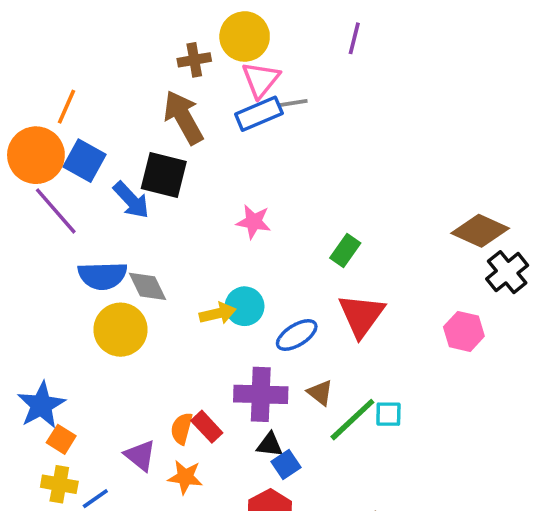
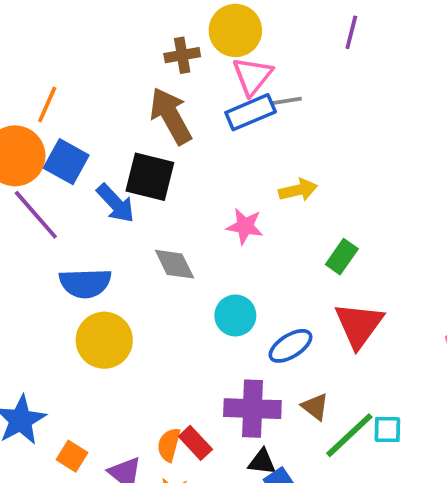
gray diamond: (147, 286) -> (175, 264), moved
yellow arrow: (218, 313) -> (298, 190), moved
orange square: (61, 439) -> (72, 456), moved

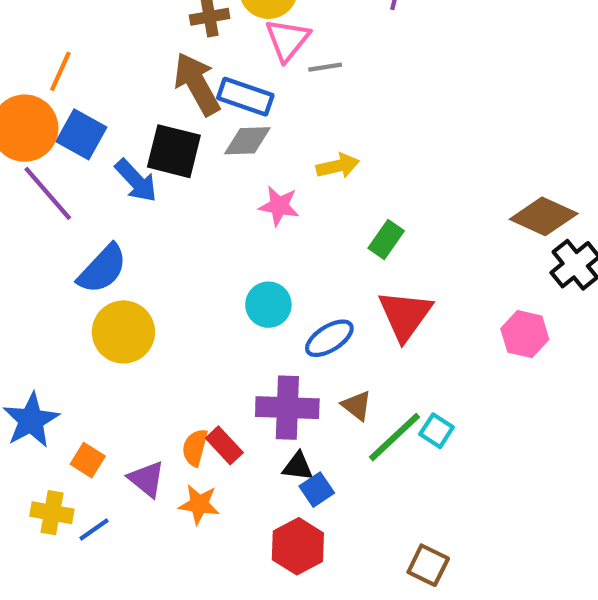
blue rectangle: (251, 112) -> (245, 97), moved, turned 42
gray diamond: (175, 264) -> (247, 141), moved, turned -66
blue semicircle: (85, 283) -> (102, 269), turned -45
cyan square: (387, 430) -> (437, 431), turned 32

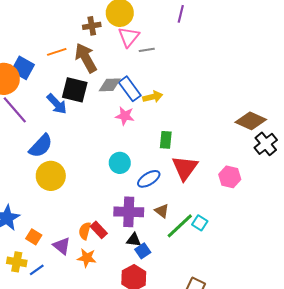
orange line: (60, 71) -> (57, 52), moved, turned 48
blue rectangle: (245, 97) -> (130, 89), moved, turned 35
blue square: (81, 134) -> (23, 68), moved
green rectangle: (386, 239) -> (166, 140), moved, turned -30
pink hexagon: (525, 334) -> (230, 177), moved

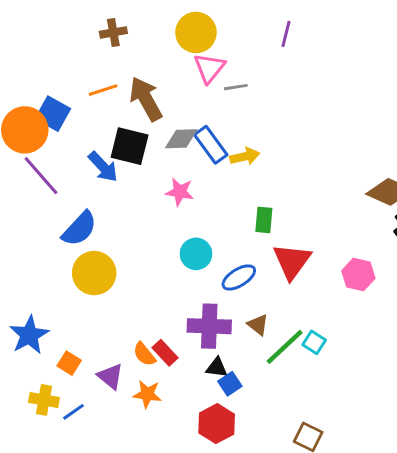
brown cross: (92, 26) -> (113, 32), moved
pink star: (125, 116) -> (180, 192), moved
orange semicircle: (85, 231) -> (144, 354), turned -54

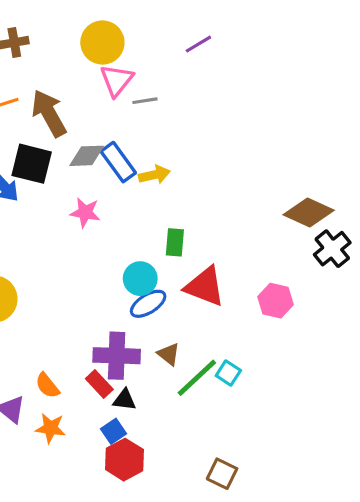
purple line: (286, 34) -> (198, 44), turned 45
cyan circle: (196, 254) -> (140, 279), moved
red triangle: (292, 261) -> (205, 286), turned -45
red rectangle: (165, 353) -> (99, 384), moved
blue square: (230, 384) -> (113, 431), moved

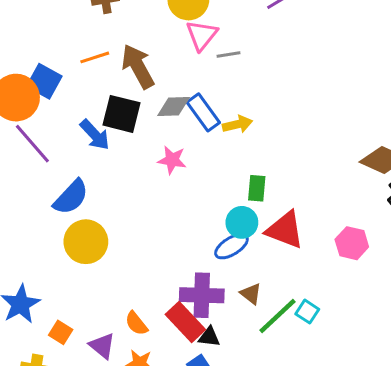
cyan circle: (140, 279) -> (242, 222), moved
red rectangle: (99, 384) -> (185, 322), size x1.5

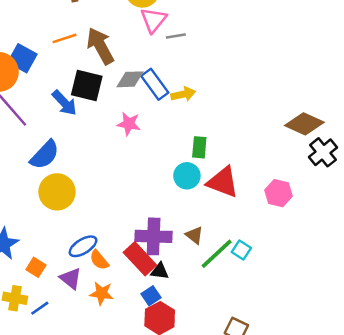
blue ellipse: (231, 246) -> (83, 246), moved

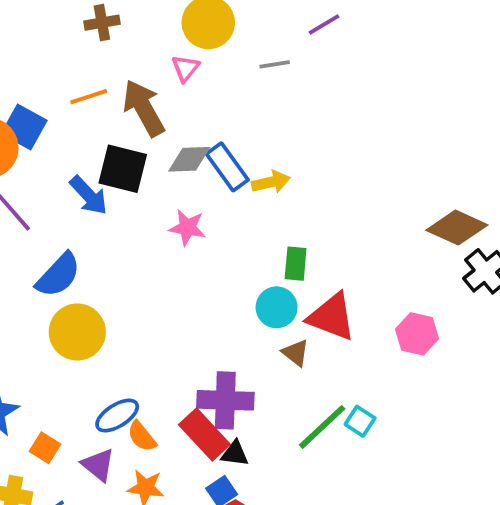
pink triangle: (154, 20) -> (185, 68), moved, size x0.7
gray line: (176, 36) -> (275, 64), moved
brown triangle: (194, 235) -> (296, 353), moved

